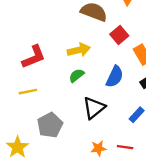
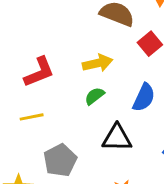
black triangle: (94, 108) -> (117, 138), turned 40

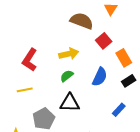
red L-shape: (39, 72) -> (30, 60), turned 145
black triangle: (117, 138) -> (70, 103), moved

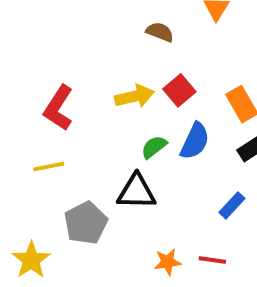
brown semicircle: (82, 21) -> (160, 32), size x0.6
red square: (104, 41) -> (179, 90), moved
green semicircle: (67, 76) -> (154, 147), moved

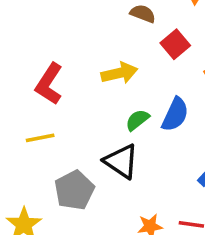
red square: (179, 90) -> (175, 44), moved
black triangle: (136, 192) -> (121, 161), turned 33

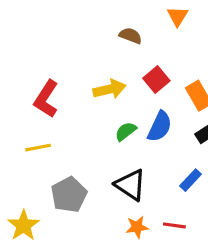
red square: (175, 44) -> (156, 79), moved
black triangle: (121, 161) -> (131, 185), moved

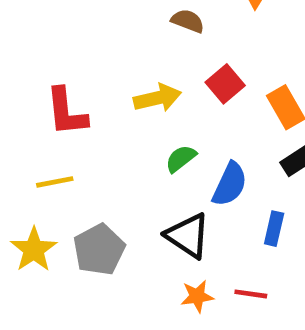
red L-shape: (46, 99) -> (66, 112), turned -39
blue semicircle: (160, 127) -> (230, 184), moved
blue rectangle: (191, 180) -> (274, 229), turned -30
yellow star: (23, 225) -> (34, 250), moved

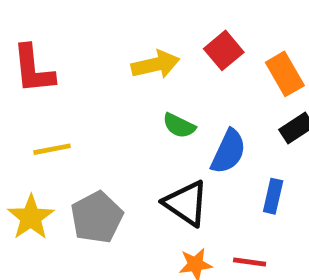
red L-shape: (66, 112) -> (33, 69), moved
green semicircle: (181, 159) -> (179, 126), turned -116

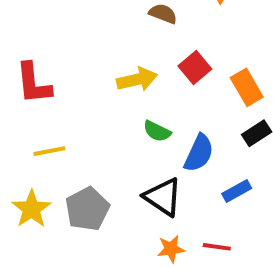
blue rectangle: (273, 196) -> (237, 191), turned 48

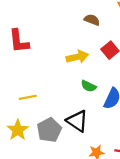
red L-shape: (33, 83) -> (19, 41), moved
black triangle: (163, 197) -> (77, 121), moved

